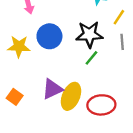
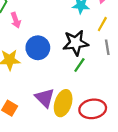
purple triangle: (52, 89) -> (45, 98), turned -45

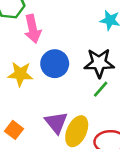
pink arrow: (16, 20) -> (33, 29), size x1.5

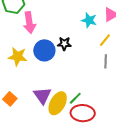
black star: (99, 63) -> (64, 44), moved, size x0.6
green line: (101, 89) -> (75, 98), moved

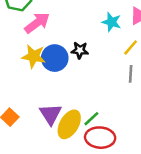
pink arrow: (29, 23) -> (37, 23), turned -120
yellow star: (18, 56) -> (34, 56), moved

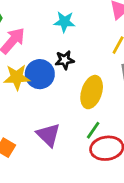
cyan star: (112, 22) -> (64, 22), moved
yellow ellipse: (69, 124) -> (92, 92), moved

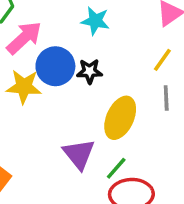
blue circle: (40, 74) -> (55, 66), moved
purple triangle: (48, 135) -> (79, 154), moved

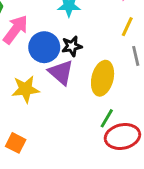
yellow star: (24, 87) -> (25, 89), moved
purple triangle: (79, 154) -> (61, 72), moved

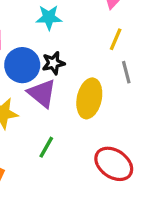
green line: (107, 118) -> (46, 147), moved
red ellipse: (122, 136) -> (114, 164), turned 48

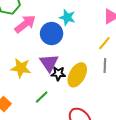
black star: (53, 63) -> (58, 74), moved
blue circle: (22, 65) -> (52, 34), moved

